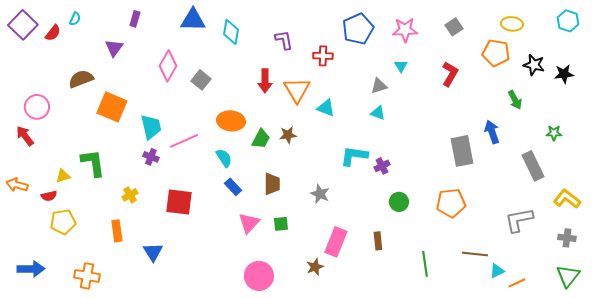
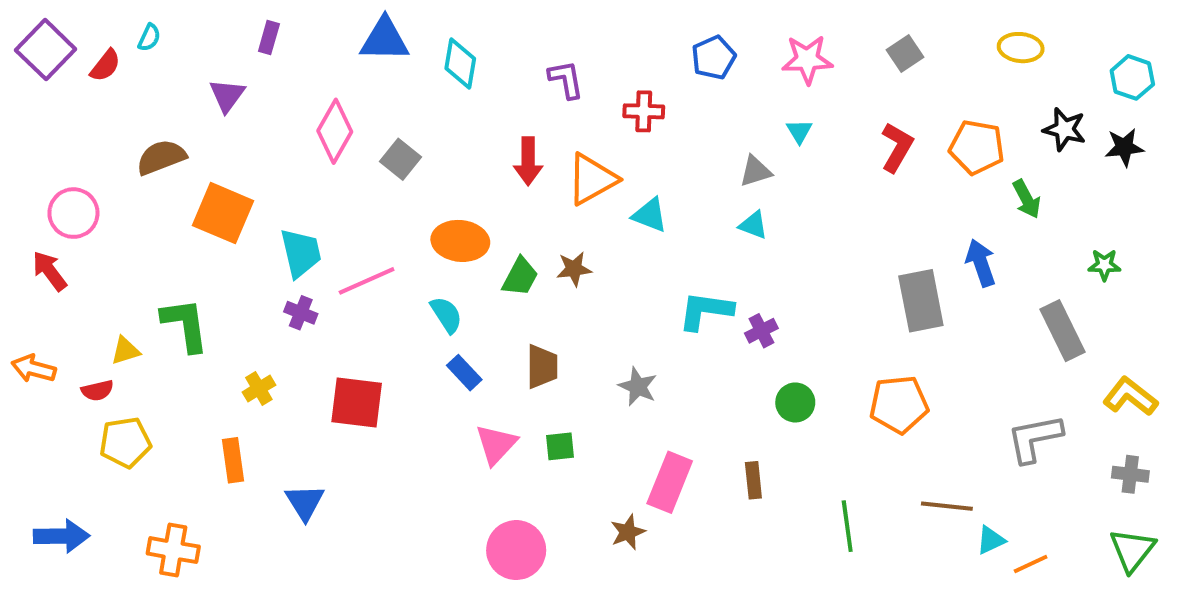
cyan hexagon: (568, 21) -> (1132, 77), moved
blue pentagon: (358, 29) -> (714, 58), size x0.7
orange pentagon: (496, 53) -> (977, 147), moved
orange triangle: (297, 90) -> (592, 179), turned 32

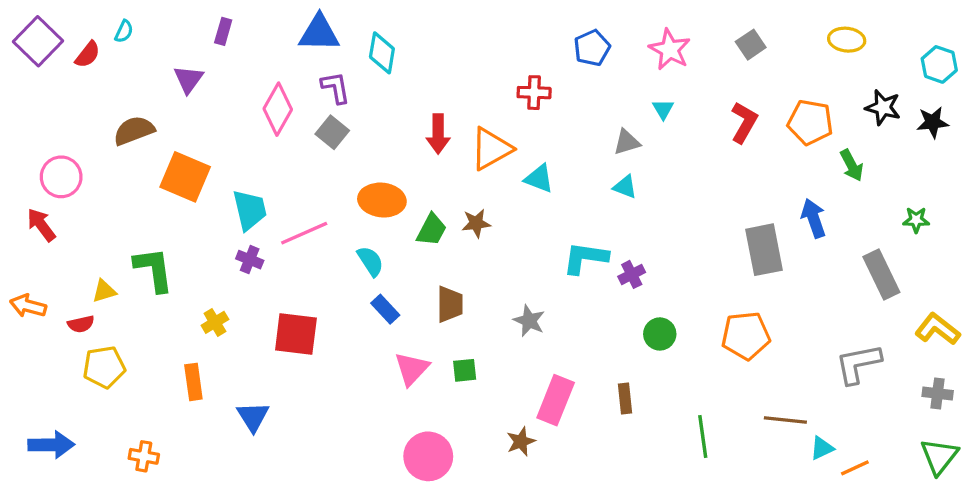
pink star: (807, 60) -> (670, 50), turned 30
purple L-shape: (566, 79) -> (336, 88), moved
orange cross: (173, 550) -> (144, 456), size x0.7

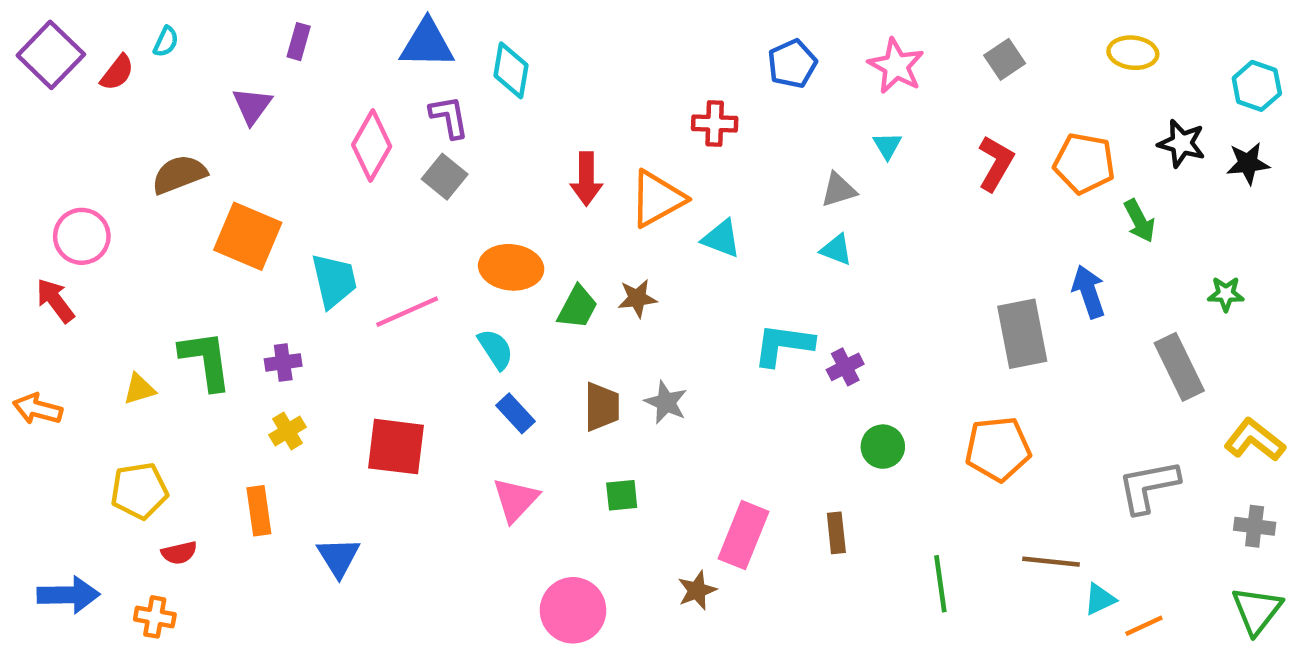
purple cross: (250, 260) -> (283, 362), moved, turned -30
gray star: (529, 321) -> (666, 402), moved
red semicircle: (81, 324) -> (179, 553), moved
pink triangle: (412, 369) -> (516, 500), moved
orange cross: (144, 456) -> (155, 617), moved

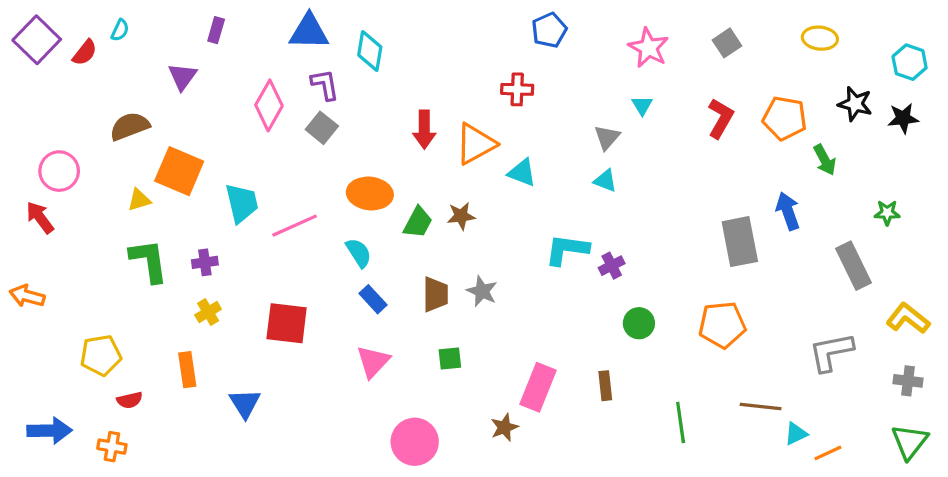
blue pentagon: (792, 64) -> (549, 30), moved
gray triangle: (839, 190) -> (607, 137), turned -32
yellow triangle: (139, 389) -> (139, 200), moved

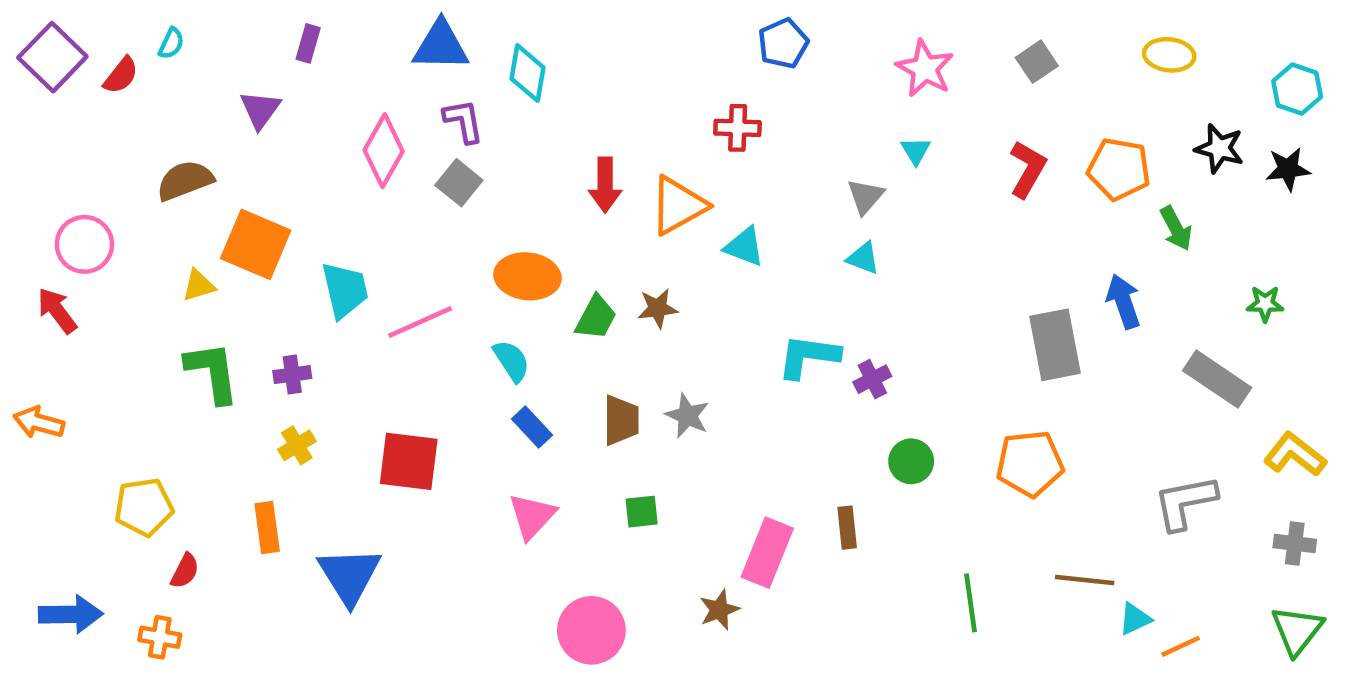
gray rectangle: (854, 266) -> (1217, 379), turned -30
brown rectangle: (605, 386) -> (847, 528), moved
red semicircle: (130, 400) -> (185, 571), turned -50
blue triangle: (245, 403) -> (349, 575), size x1.4

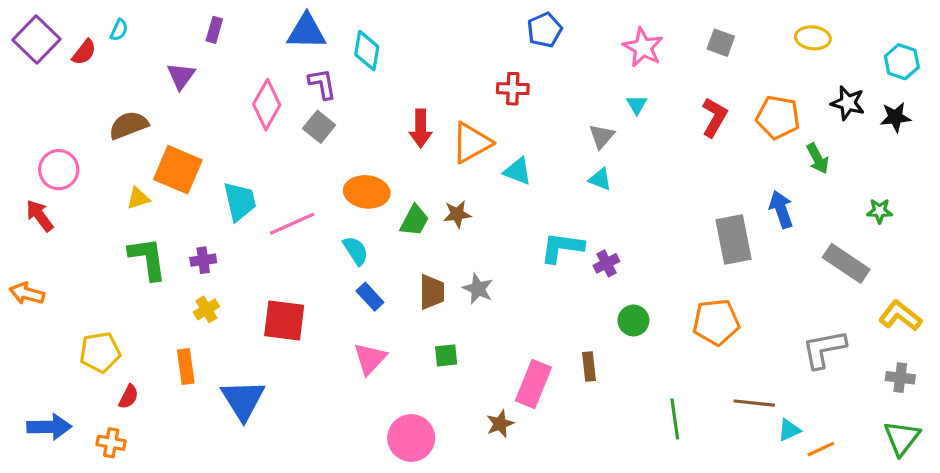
gray square: (1037, 62) -> (721, 43), turned -36

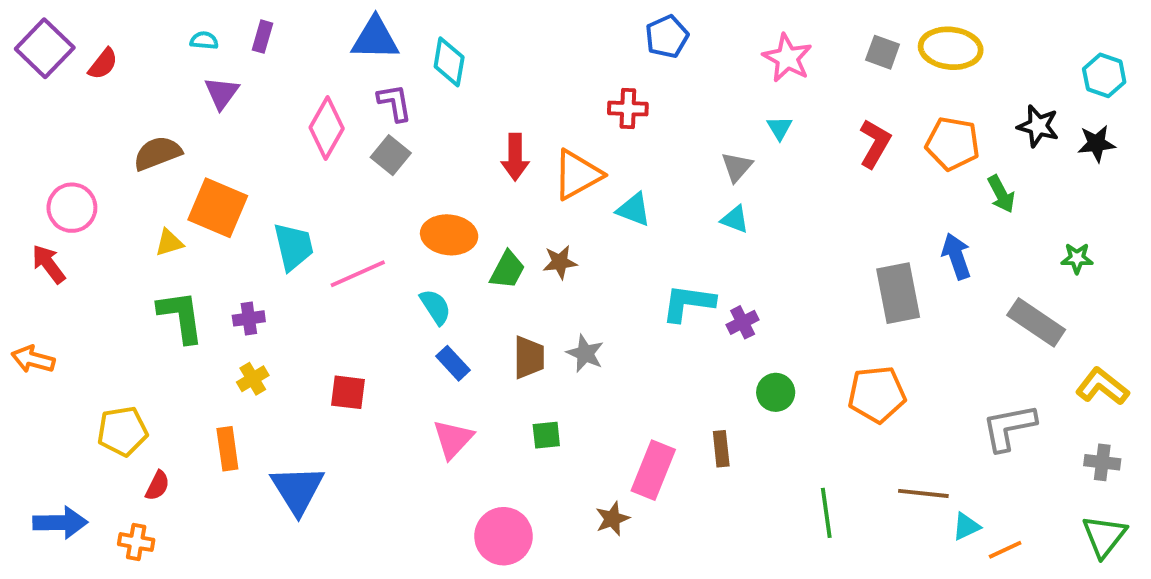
cyan semicircle: (119, 30) -> (204, 40), moved, turned -110
yellow ellipse: (813, 38) -> (951, 48), moved, size x1.4
red square: (284, 320) -> (348, 392), size x0.7

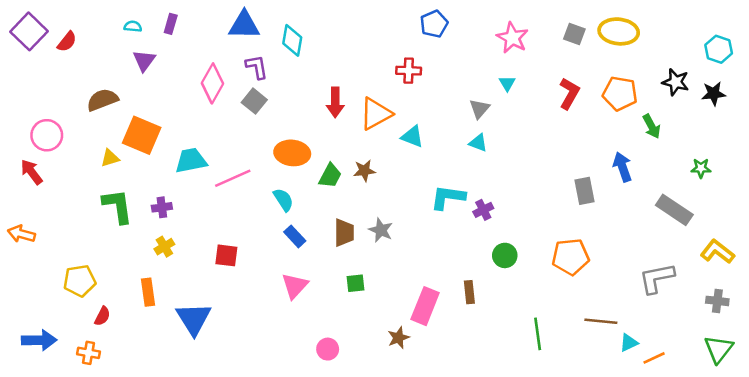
cyan trapezoid: (294, 247) -> (191, 161), turned -88
gray rectangle: (898, 293) -> (584, 191), size x0.7
pink circle: (503, 536) -> (328, 349), size x0.6

